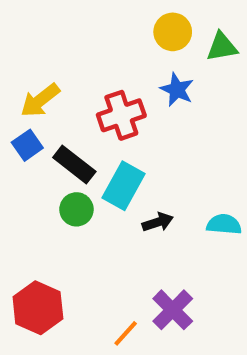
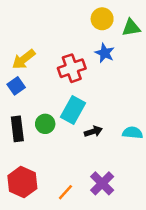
black rectangle: (74, 164) -> (17, 129), moved, turned 45
orange line: (126, 333) -> (65, 192), moved

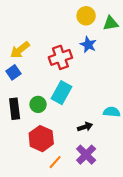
black arrow: (93, 131) -> (85, 127), moved
red hexagon: (22, 182) -> (41, 139), moved

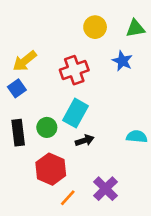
yellow circle: (86, 16) -> (95, 27), moved
blue star: (88, 45) -> (122, 61), moved
black arrow: (85, 127) -> (85, 140), moved

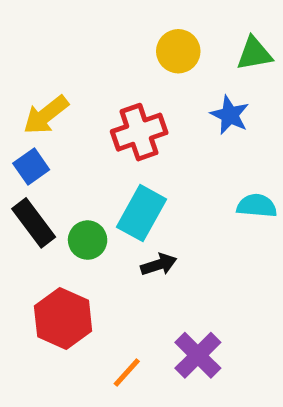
black rectangle: (18, 133) -> (34, 223), moved, turned -30
cyan semicircle: (137, 137) -> (257, 206), moved
red hexagon: (51, 169) -> (63, 318), moved

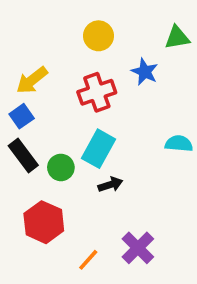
yellow circle: (178, 51) -> (98, 36), moved
blue star: (230, 115) -> (145, 72), moved

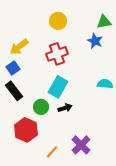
blue star: (145, 72) -> (95, 41), moved
green circle: (61, 167) -> (41, 107), moved

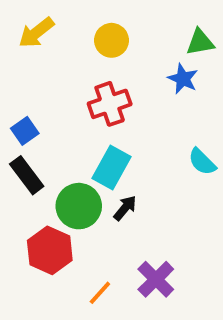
yellow arrow: (19, 47) -> (36, 33), moved
cyan semicircle: (105, 84) -> (202, 162), turned -140
green circle: (41, 107) -> (79, 206), size x1.5
black arrow: (65, 108) -> (125, 208), turned -32

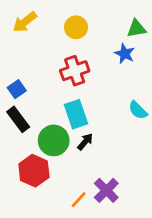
cyan rectangle: (112, 168) -> (76, 114), turned -48
orange line: (100, 293) -> (79, 200), moved

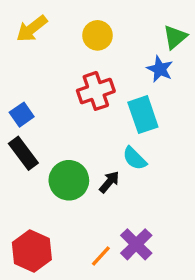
green triangle: (137, 29) -> (175, 37), turned -30
cyan semicircle: (138, 110) -> (135, 158), moved
cyan rectangle: (76, 114) -> (143, 115), moved
red hexagon: (34, 171) -> (32, 251), moved

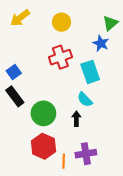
black arrow: (109, 182) -> (76, 119), moved, turned -40
purple cross: (136, 244) -> (86, 154), turned 36
red hexagon: (32, 251) -> (43, 146), moved
orange line: (101, 256) -> (64, 161), turned -40

